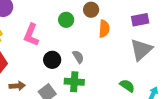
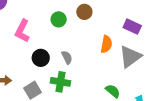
purple rectangle: (140, 20) -> (132, 27), turned 30
orange semicircle: (104, 29) -> (106, 44), moved

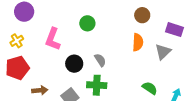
brown circle: (84, 12) -> (142, 15), moved
purple rectangle: (132, 27) -> (175, 30), moved
gray triangle: (130, 57) -> (163, 52), size x0.7

